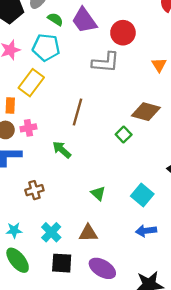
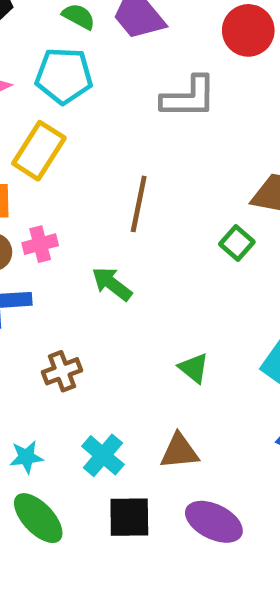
red circle: (123, 33) -> (248, 30), moved

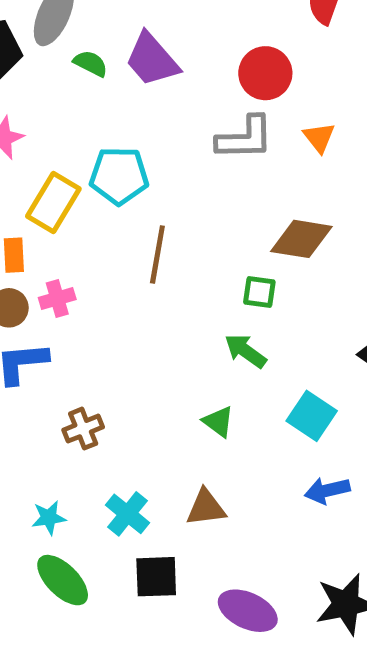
cyan pentagon: (64, 76) -> (119, 176), moved
gray L-shape: (189, 97) -> (245, 138), moved
green square: (237, 243) -> (259, 292), turned -32
green arrow: (112, 284) -> (245, 351), moved
purple ellipse: (214, 522) -> (248, 611), moved

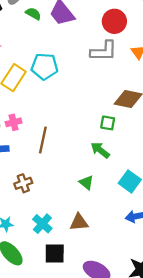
brown line: (157, 255) -> (43, 140), moved

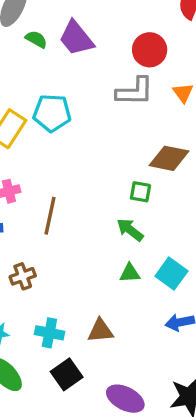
green triangle: (86, 182) -> (130, 273), moved, turned -42
cyan cross: (42, 224) -> (49, 333), turned -30
black square: (55, 253) -> (67, 374), turned -35

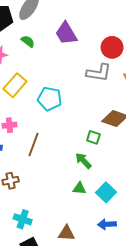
green semicircle: (36, 39) -> (28, 41), moved
cyan pentagon: (52, 113) -> (50, 99), moved
brown triangle: (101, 331) -> (66, 233), moved

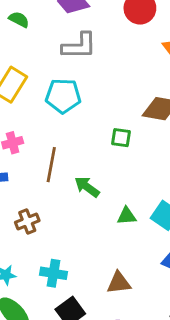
gray L-shape: (99, 73) -> (79, 46), moved
green square: (93, 137) -> (121, 138), moved
green arrow: (83, 161) -> (87, 187), moved

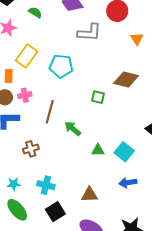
gray L-shape: (79, 46) -> (89, 32), moved

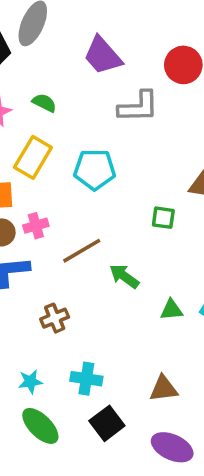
green semicircle: (35, 12) -> (44, 103), moved
brown line: (50, 112) -> (82, 251), turned 50

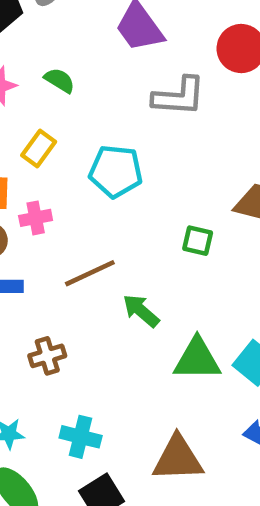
yellow rectangle: (33, 157) -> (39, 148), size x0.7
pink cross: (36, 226) -> (36, 218), moved
green triangle: (171, 310) -> (197, 359), size x1.6
brown triangle: (164, 389) -> (178, 459), size x1.4

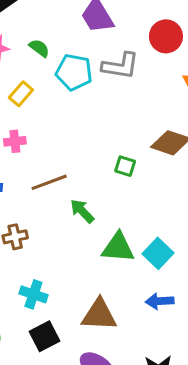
cyan pentagon: (116, 171) -> (74, 72), moved

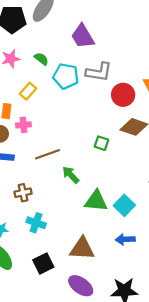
red circle: (166, 36) -> (123, 95), moved
cyan cross: (33, 294) -> (36, 223), moved

